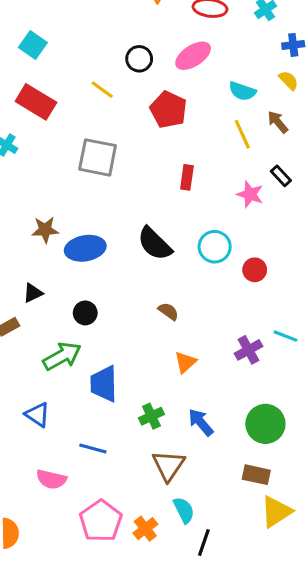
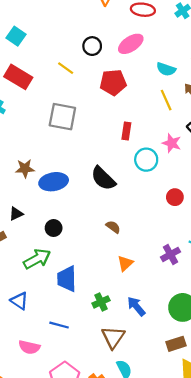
red pentagon: (168, 110) -> (113, 82), turned -30
cyan circle: (215, 247) -> (146, 160), moved
brown rectangle: (256, 475) -> (176, 344), turned -30

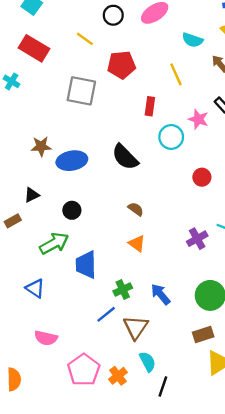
red pentagon: (113, 82) -> (122, 65), moved
yellow line: (166, 100) -> (176, 74), moved
orange triangle: (125, 263) -> (137, 243), moved, turned -42
blue line: (59, 325) -> (106, 314), moved, turned -54

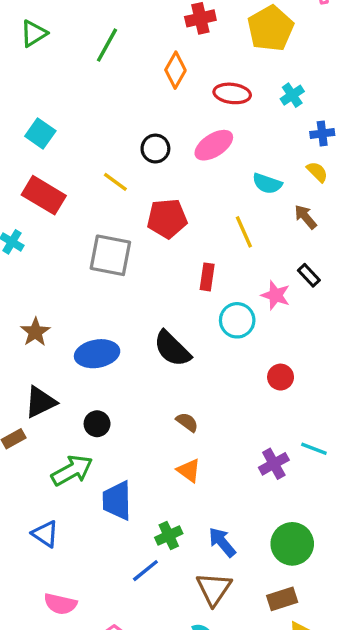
brown star: (41, 146) -> (35, 332), moved, turned -30
black triangle: (32, 195) -> (40, 402), size x1.5
brown triangle: (136, 327) -> (214, 589), moved

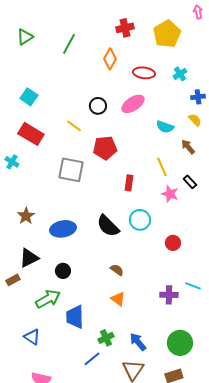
yellow line: (244, 232) -> (162, 167), moved
cyan circle: (237, 320) -> (140, 220), moved
purple cross: (274, 464) -> (169, 295), turned 30

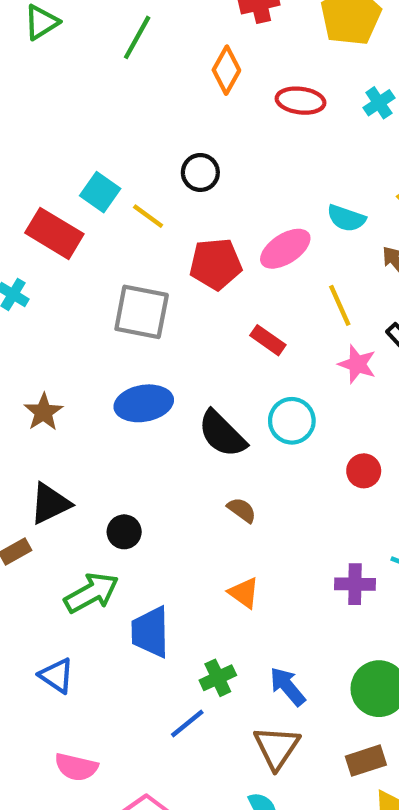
cyan square: (29, 97) -> (100, 192), moved
pink ellipse: (133, 104) -> (285, 249), moved
red rectangle: (129, 183) -> (268, 340), turned -63
blue ellipse: (63, 229) -> (144, 403), moved
brown semicircle: (117, 270) -> (242, 510), moved

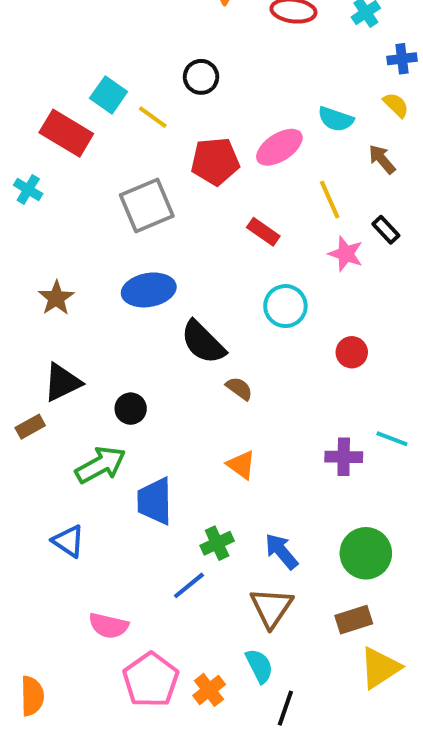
gray square: (142, 312) -> (147, 206), turned -34
black semicircle: (222, 434) -> (203, 342), moved
pink semicircle: (76, 767) -> (109, 626), moved

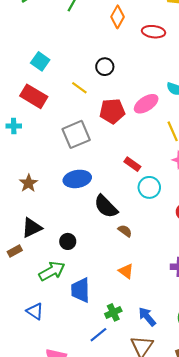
cyan square: (109, 95) -> (40, 61), moved
cyan cross: (28, 189) -> (14, 126), turned -32
red rectangle: (263, 232) -> (132, 164), moved

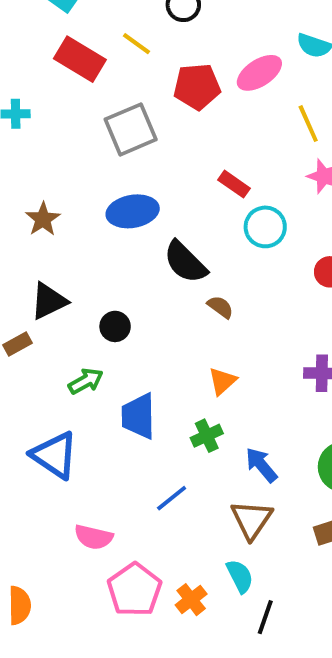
red rectangle: (34, 96) -> (80, 59), moved
green arrow: (52, 271) -> (86, 381), size x0.7
orange triangle: (126, 271) -> (222, 381), turned 42
blue triangle: (35, 311) -> (55, 455), size x1.5
green cross: (113, 312) -> (207, 436), moved

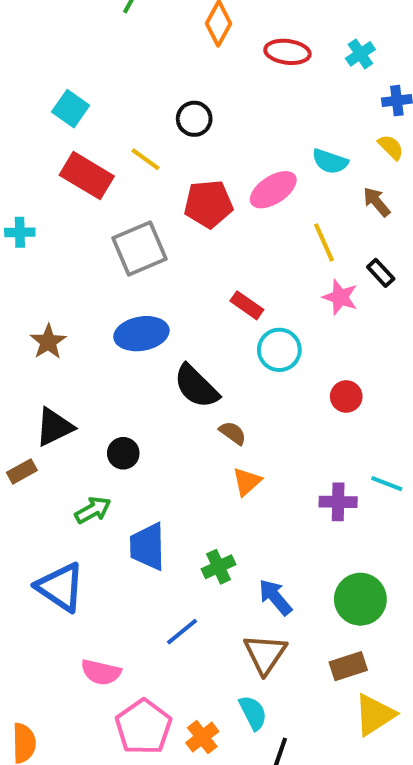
orange triangle: (222, 381) -> (247, 482), moved

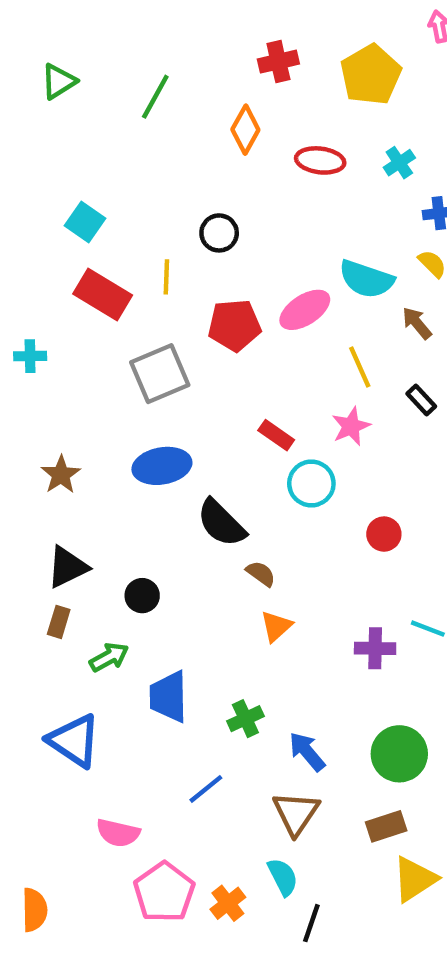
yellow line: (146, 159) -> (166, 277), turned 56
cyan semicircle: (330, 161) -> (366, 279), size x1.4
pink star: (340, 297) -> (351, 426), moved, turned 30
brown rectangle: (22, 471) -> (59, 622), moved, turned -44

